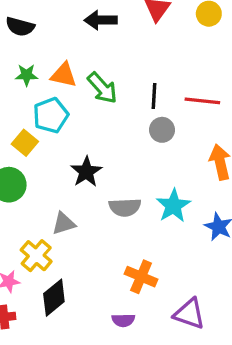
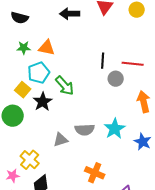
green arrow: (102, 88) -> (65, 86), moved
gray circle: (162, 130) -> (116, 79), moved
black star: (86, 172) -> (43, 102), moved
gray triangle: (64, 223) -> (61, 140), moved

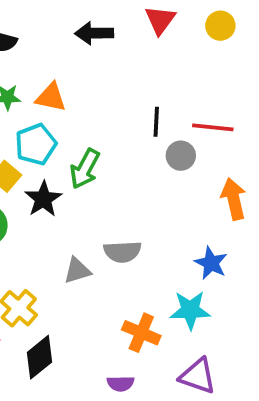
green arrow: (65, 86) -> (85, 169), turned 70
cyan star: (115, 129) -> (190, 310), moved, turned 30
blue star: (143, 142) -> (211, 263), moved

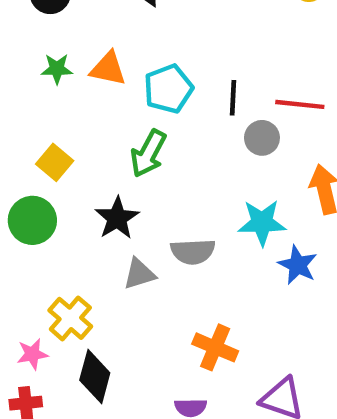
cyan pentagon: (36, 144) -> (168, 89), moved
black star: (43, 199) -> (117, 218), moved
cyan star: (190, 310) -> (262, 223), moved
black diamond: (40, 357) -> (95, 376), turned -36

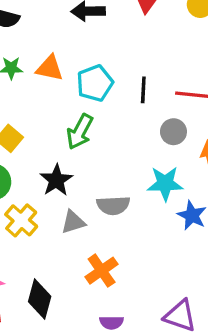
gray circle: (262, 138) -> (173, 132), moved
yellow cross: (70, 318) -> (21, 220), moved
orange cross: (215, 347) -> (102, 271), moved, turned 32

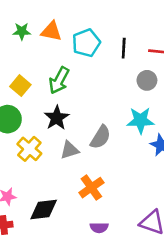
green arrow: (80, 132) -> (59, 80), moved
gray semicircle: (113, 205) -> (100, 137), turned -55
black diamond: (40, 299) -> (44, 210), turned 68

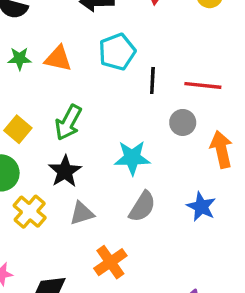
cyan pentagon: (86, 43) -> (117, 52), moved
cyan star: (140, 120) -> (132, 158), moved
gray semicircle: (100, 137) -> (142, 207), moved

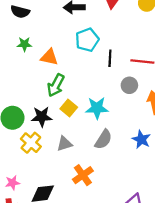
orange triangle: (58, 59) -> (49, 57), moved
yellow square: (18, 129) -> (69, 108), moved
black star: (65, 171) -> (42, 117), moved, turned 30

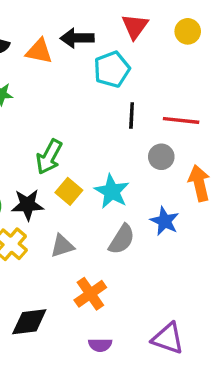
cyan pentagon: (87, 40) -> (112, 69), moved
orange triangle: (49, 57) -> (39, 51), moved
cyan star: (97, 108) -> (112, 191), turned 30
blue star: (141, 139) -> (165, 221), moved

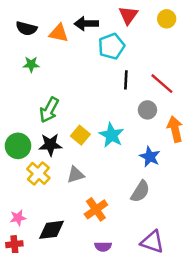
red line: (181, 120) -> (162, 84), turned 35
green arrow: (49, 157) -> (49, 110), moved
gray semicircle: (122, 239) -> (140, 191), moved

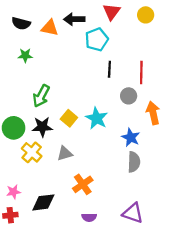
red line: (162, 84) -> (141, 72), turned 50
gray semicircle: (140, 191) -> (134, 162), moved, turned -30

